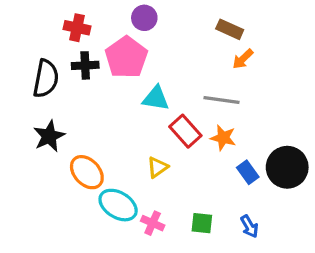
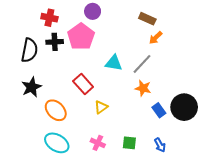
cyan triangle: (156, 98) -> (114, 63), moved
gray line: (221, 100) -> (142, 64), turned -55
red rectangle: (185, 131) -> (83, 84), moved
cyan ellipse: (118, 205) -> (57, 143), moved

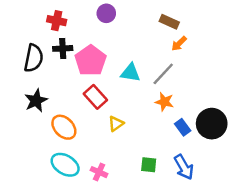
pink pentagon: (81, 37) -> (91, 61), moved
pink cross: (98, 143) -> (99, 172), moved
blue arrow: (160, 145) -> (184, 167), size x1.5

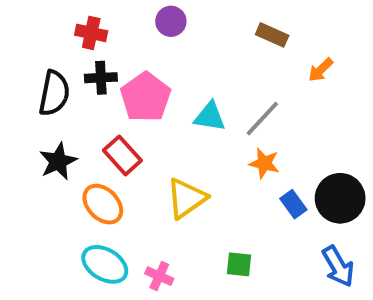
orange arrow: (179, 44) -> (321, 70), moved
red rectangle: (95, 97) -> (122, 155), moved
yellow triangle: (116, 124) -> (186, 198), size x1.6
blue arrow: (184, 167) -> (338, 266), moved

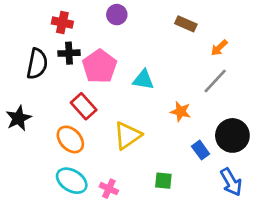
gray line: (262, 119) -> (215, 81), moved
black star: (58, 161) -> (19, 118), moved
blue rectangle: (293, 204) -> (201, 150), moved

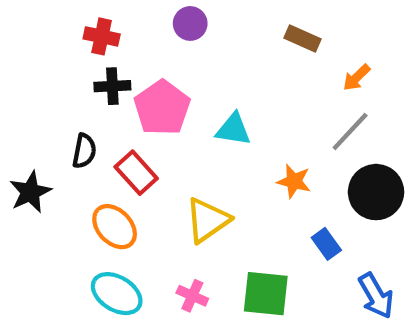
black semicircle: (37, 64) -> (84, 151), moved, size x0.7
black circle: (232, 135) -> (376, 192), moved
green square: (163, 181) -> (266, 294), size x1.6
pink cross: (109, 189) -> (192, 296), moved

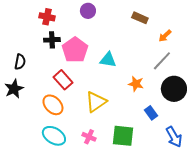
black semicircle: (84, 151) -> (20, 62), moved

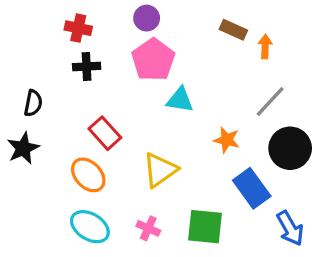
orange arrow: (165, 36) -> (265, 46), moved, turned 136
pink pentagon: (75, 50) -> (153, 60), moved
blue rectangle: (151, 113) -> (252, 188), size x1.6

